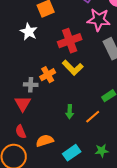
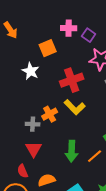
red triangle: (23, 104) -> (34, 149), moved
green arrow: (70, 112) -> (72, 151), size x1.5

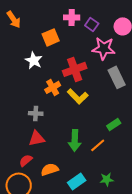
orange cross: (50, 114) -> (53, 87), moved
red triangle: (34, 149) -> (37, 138), turned 48
red semicircle: (23, 171) -> (26, 160), turned 72

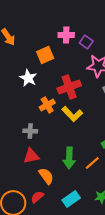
red semicircle: (26, 160) -> (37, 197), moved
orange semicircle: (50, 169) -> (46, 176), moved, turned 72

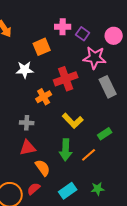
white star: (28, 78) -> (25, 70), turned -30
yellow L-shape: (72, 114) -> (73, 121), moved

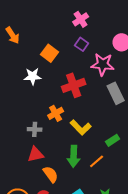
pink cross: (63, 27) -> (81, 19), moved, turned -35
purple square: (83, 34) -> (82, 44), moved
orange square: (42, 47) -> (50, 53), turned -30
orange cross: (44, 97) -> (56, 113), moved

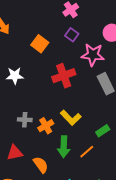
white star: (33, 76) -> (15, 76), moved
orange cross: (56, 113) -> (46, 126), moved
red triangle: (36, 154) -> (15, 153), moved

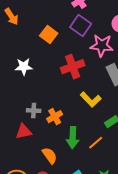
purple square: (72, 35) -> (81, 26), size x1.5
yellow L-shape: (71, 118) -> (91, 100), moved
red triangle: (15, 153) -> (24, 132), moved

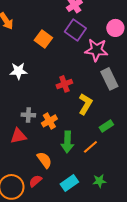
red cross: (73, 67) -> (64, 84), moved, size x0.7
yellow L-shape: (91, 100) -> (85, 104), turned -105

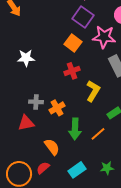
orange square: (43, 39) -> (73, 43), moved

